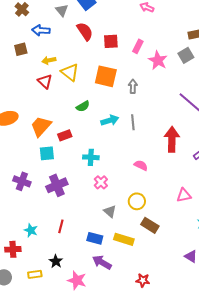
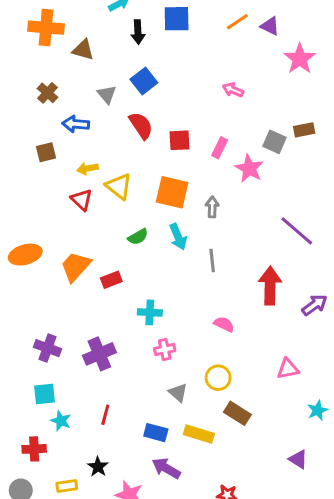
gray square: (186, 55) -> (274, 142), moved, turned -35
cyan arrow: (110, 120) -> (178, 237), moved, turned 84
cyan square: (47, 153) -> (45, 394), moved
pink cross: (101, 182) -> (165, 350), turned 32

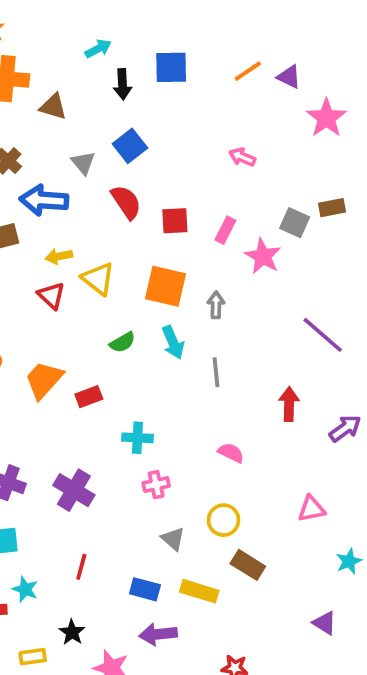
blue arrow: (76, 124) -> (44, 200), size x1.4
red arrow: (270, 286) -> (289, 404), size x0.7
purple cross: (99, 354) -> (74, 490), turned -36
cyan star: (61, 421) -> (25, 589), moved
purple arrow: (166, 468) -> (158, 634), turned -36

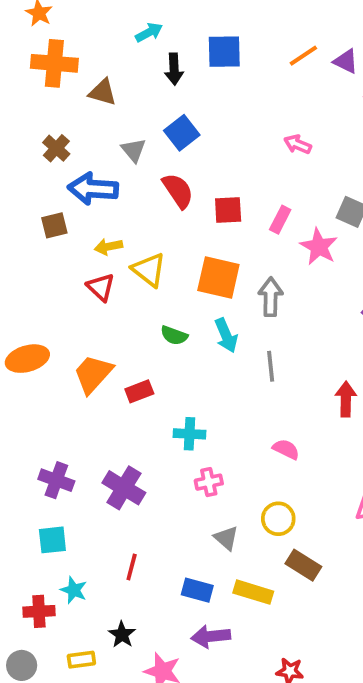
gray arrow: (216, 305) -> (271, 297), size x1.4
green semicircle: (122, 342) -> (174, 335), turned 50

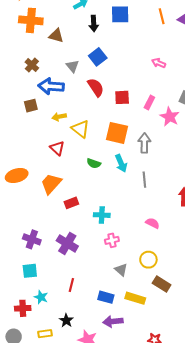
orange line: (303, 56) -> (162, 16), turned -70
red triangle: (101, 287) -> (57, 148), moved
red rectangle: (139, 391) -> (71, 203), moved

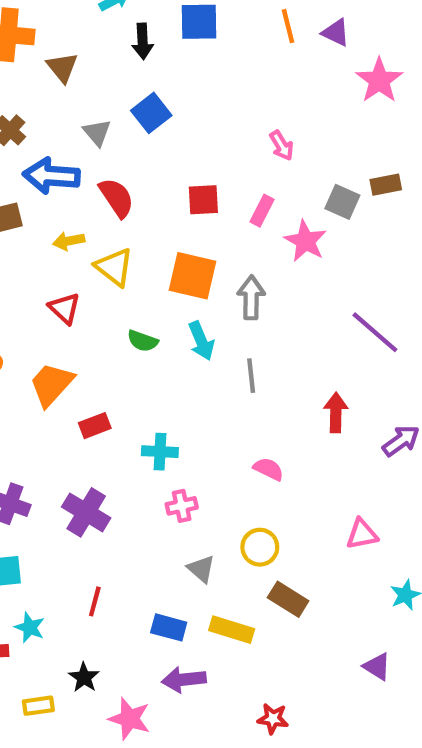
brown triangle: (56, 36) -> (62, 67), turned 35
pink arrow: (159, 63) -> (282, 145), moved, turned -144
red semicircle: (96, 87) -> (117, 198), moved

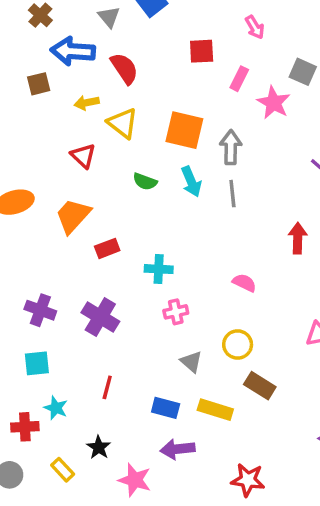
red square: (203, 200) -> (202, 51), moved
gray line: (251, 376) -> (232, 194), moved
yellow rectangle: (38, 706) -> (63, 470), turned 55
red star: (273, 719) -> (248, 480), size x1.4

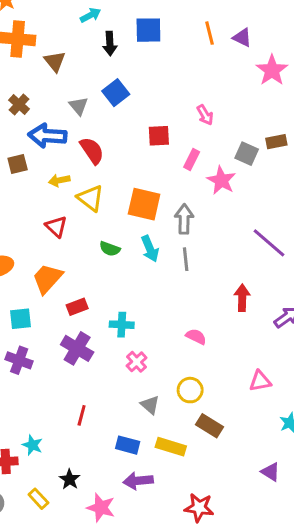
pink cross: (176, 312) -> (137, 362), turned -30
purple cross: (100, 317) -> (77, 348), moved
cyan square: (37, 363) -> (21, 319), moved
red line: (107, 387) -> (82, 415), moved

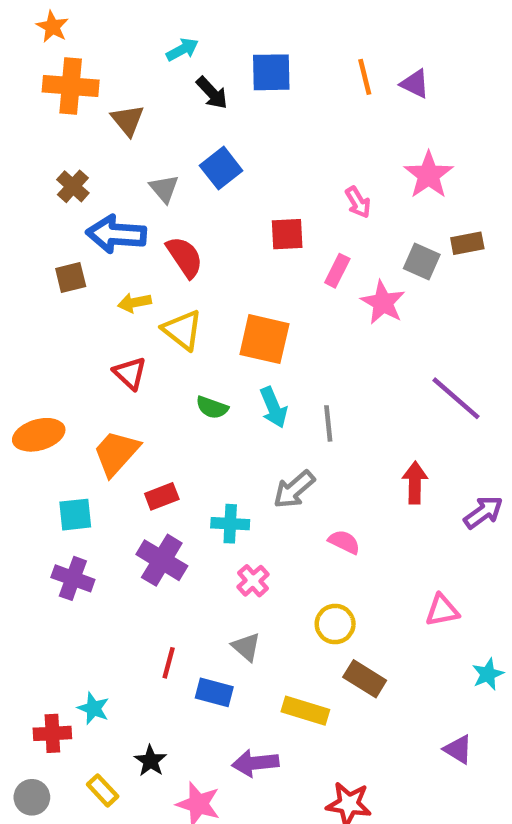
black arrow: (110, 43) -> (212, 93), turned -40
pink star: (272, 70) -> (429, 175), moved
gray arrow: (184, 219) -> (294, 490), moved, turned -132
gray triangle: (150, 405) -> (246, 647), moved
blue rectangle: (128, 445) -> (214, 692), moved

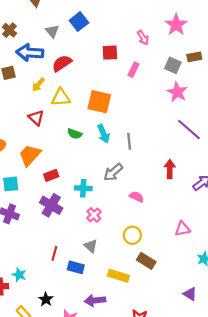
red semicircle: (185, 257) -> (62, 63), turned -90
yellow arrow: (134, 303) -> (38, 85), turned -40
pink star: (383, 303) -> (177, 92), moved
yellow triangle: (182, 330) -> (61, 97), turned -42

